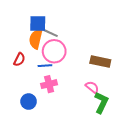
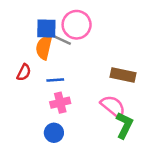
pink circle: (54, 51) -> (77, 25), moved
pink semicircle: (92, 87) -> (113, 106), size x1.5
blue circle: (29, 102) -> (54, 133), moved

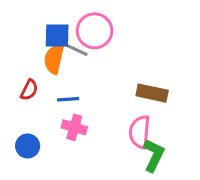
pink cross: (60, 103) -> (74, 127), turned 30
pink semicircle: (113, 106) -> (140, 132), turned -124
blue circle: (54, 133) -> (28, 146), moved

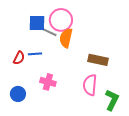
orange semicircle: (54, 59) -> (66, 38), moved
blue line: (68, 99) -> (35, 54), moved
green L-shape: (154, 155) -> (112, 100), moved

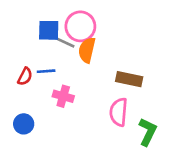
pink cross: (48, 82) -> (63, 96), moved

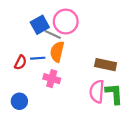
blue square: (49, 30) -> (40, 25), turned -30
orange semicircle: (87, 50) -> (57, 52), moved
green L-shape: (148, 132) -> (114, 94), moved, turned -30

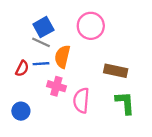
pink circle: (66, 22) -> (91, 26), moved
gray line: (53, 34) -> (41, 42), moved
pink semicircle: (97, 92) -> (81, 100), moved

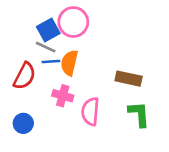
pink circle: (91, 26) -> (73, 22), moved
blue line: (41, 64) -> (51, 61), moved
red semicircle: (22, 68) -> (25, 76), size x1.5

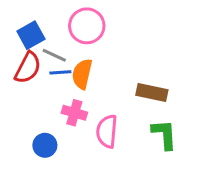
blue square: (48, 30) -> (31, 35), moved
red semicircle: (25, 76) -> (28, 68), moved
blue circle: (23, 123) -> (45, 145), moved

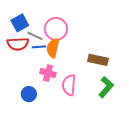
pink circle: (87, 26) -> (56, 29), moved
red semicircle: (28, 68) -> (18, 44), turned 60
green L-shape: (164, 134) -> (106, 87), turned 45

